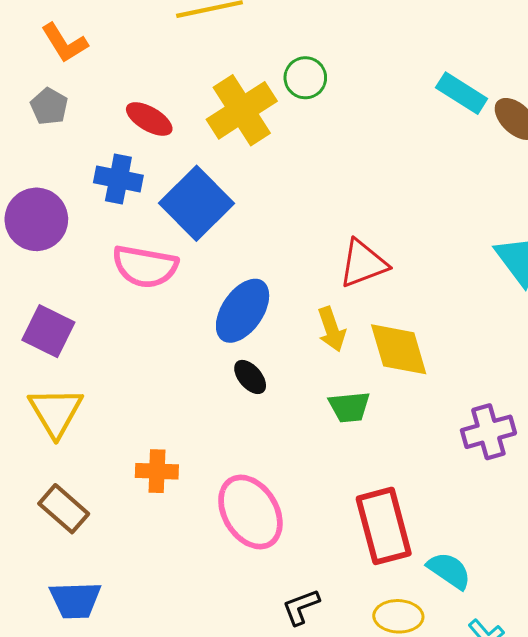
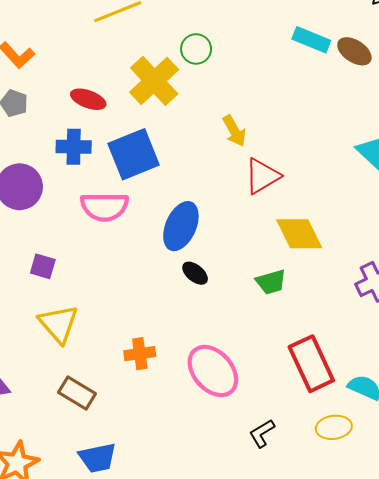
blue square: (197, 203) -> (134, 154), turned 33
yellow arrow: (332, 329) -> (234, 131), moved
purple square: (48, 331) -> (43, 266), size x0.7

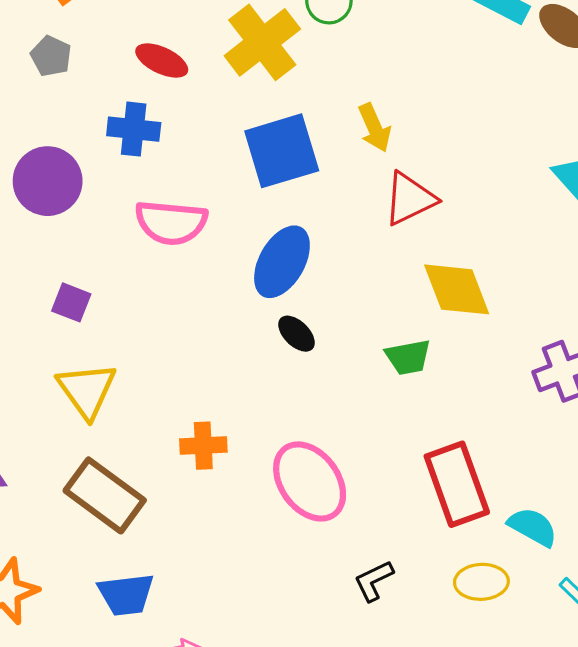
blue square: (134, 154) -> (282, 151), moved
brown rectangle: (77, 393) -> (105, 495), size x1.4

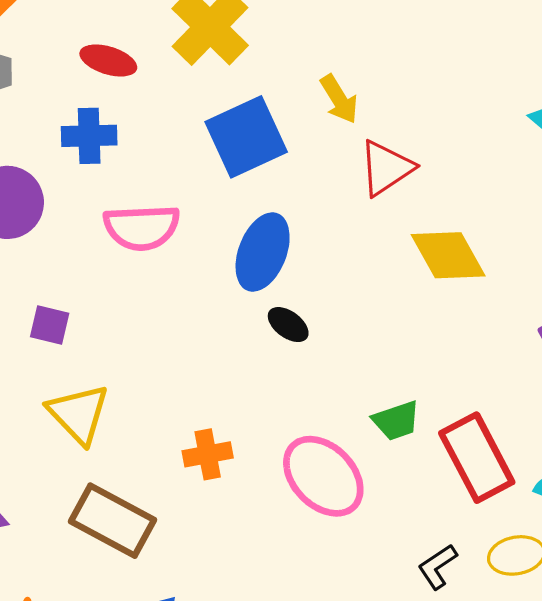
green trapezoid: (408, 357) -> (396, 421), moved
black L-shape: (374, 581) -> (437, 567), moved

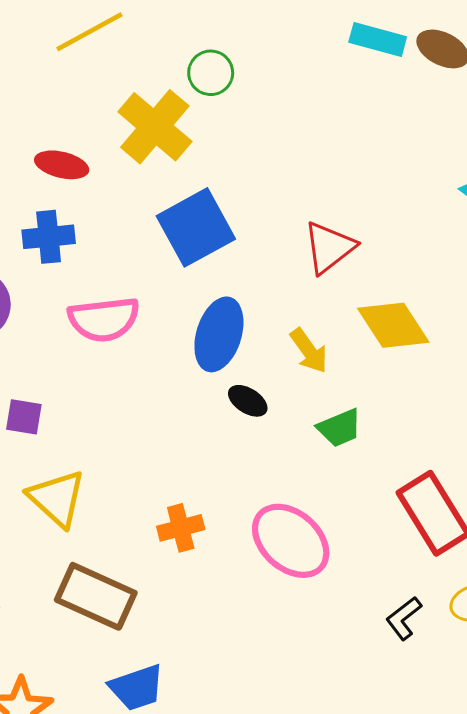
yellow arrow: (339, 99) -> (309, 351), moved
green trapezoid: (396, 421) -> (339, 428), moved

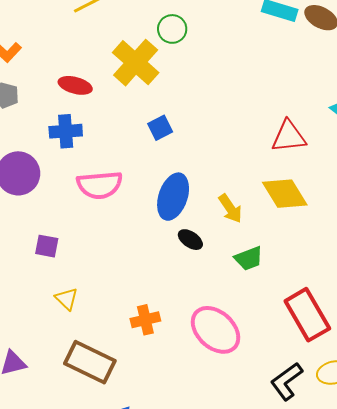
blue square: (196, 227) -> (160, 128), size x0.5
red triangle: (329, 247) -> (289, 136), moved, turned 30
yellow triangle: (57, 498) -> (67, 299), size x0.6
black L-shape: (404, 618) -> (287, 381), size x1.4

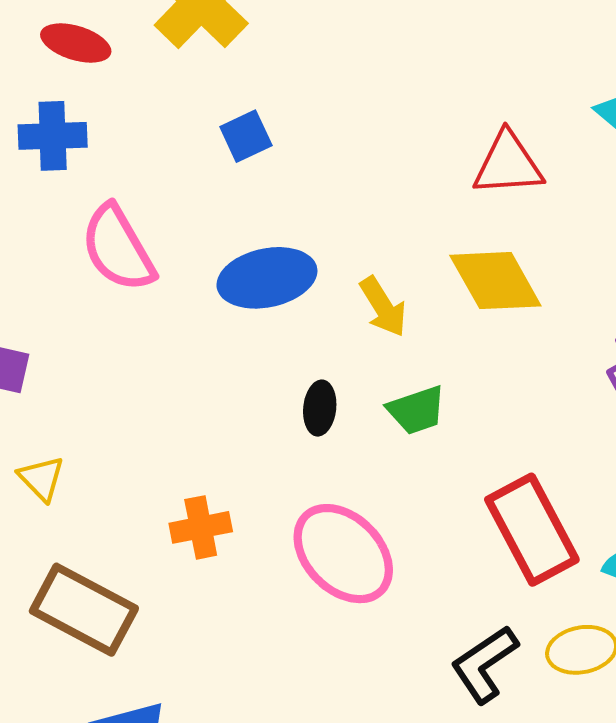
pink semicircle: (100, 185) -> (118, 248), turned 63
blue ellipse: (173, 197) -> (267, 278), turned 57
black ellipse: (190, 240) -> (320, 408), moved, turned 60

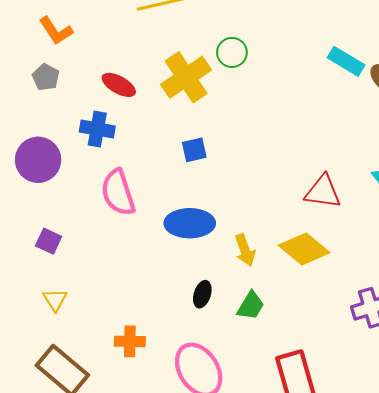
yellow diamond: (495, 281) -> (304, 249), turned -33
green trapezoid: (417, 410) -> (251, 306), turned -52

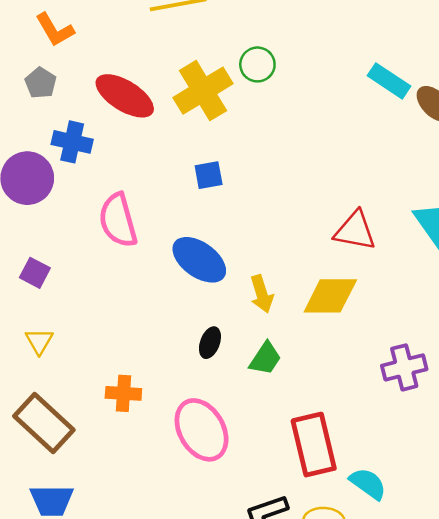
red ellipse: (119, 85) -> (125, 96), size x1.5
blue cross: (97, 129) -> (72, 142), moved
blue ellipse: (190, 223) -> (199, 260), turned 33
yellow diamond: (304, 249) -> (330, 296), turned -42

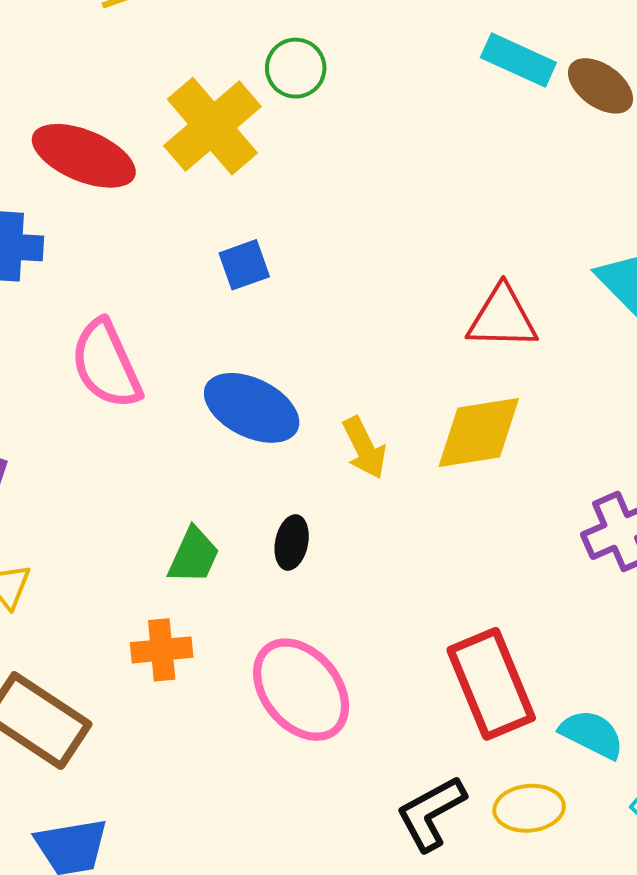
green trapezoid: (265, 358) -> (194, 556), moved

